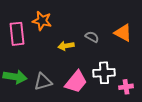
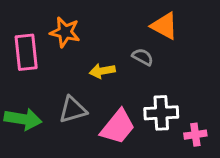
orange triangle: (123, 33) -> (164, 26), moved
gray triangle: (43, 82) -> (73, 110), moved

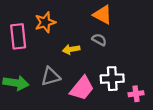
orange triangle: (164, 26) -> (102, 15), moved
orange star: (65, 32) -> (45, 22), turned -30

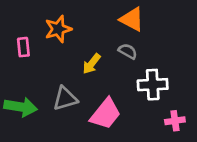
pink rectangle: (18, 36) -> (23, 47), size x0.6
yellow arrow: (71, 49) -> (92, 64), turned -42
white cross: (112, 79) -> (153, 85), moved

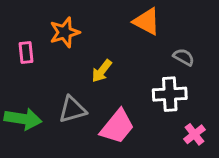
gray semicircle: (128, 51) -> (184, 57), moved
pink cross: (175, 121) -> (194, 134), turned -30

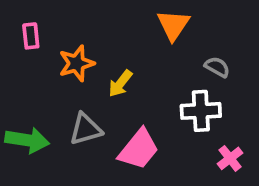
orange triangle: (147, 22) -> (173, 25), turned 36
orange star: (65, 32) -> (76, 63), moved
pink rectangle: (26, 52) -> (31, 36), moved

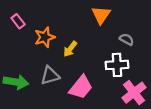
pink rectangle: (31, 36) -> (18, 21), turned -32
pink cross: (230, 158) -> (134, 93), size x1.6

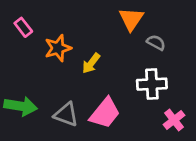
gray semicircle: (127, 39) -> (156, 43), moved
gray triangle: (50, 76) -> (66, 114), moved, turned 36
pink cross: (134, 93) -> (174, 120), size x0.7

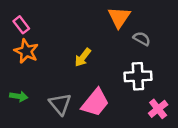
orange star: (58, 48) -> (26, 51), moved, turned -30
green arrow: (21, 106) -> (19, 96), size x0.6
gray triangle: (66, 114) -> (60, 104), turned 30

